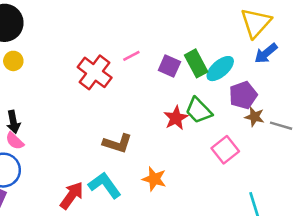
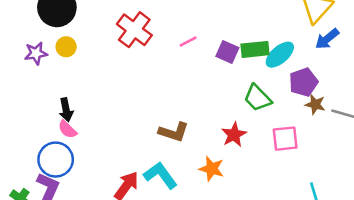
green rectangle: (196, 63) -> (255, 49), turned -68
red cross: (95, 72) -> (134, 30), moved
red star: (176, 118) -> (234, 135), moved
pink square: (225, 150) -> (285, 139), turned 32

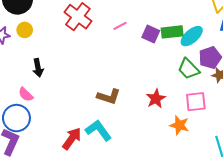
green trapezoid: (258, 98) -> (189, 69), moved
black arrow: (66, 110) -> (38, 68), moved
orange star: (212, 169) -> (179, 125), moved

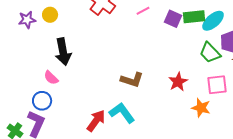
black arrow: (38, 68) -> (63, 52), size x1.5
blue circle: (16, 118) -> (42, 101), size x0.7

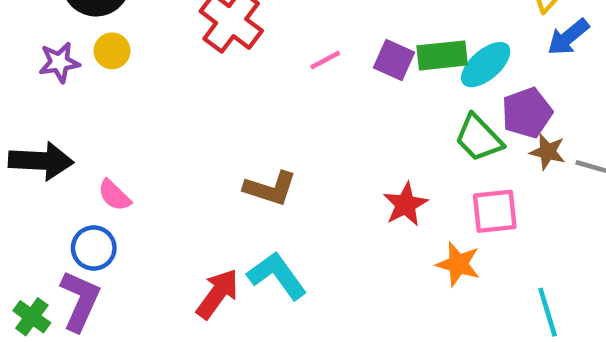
pink line: (143, 11) -> (325, 60), moved
black arrow: (63, 52) -> (41, 161), moved, turned -76
brown L-shape: (132, 80) -> (270, 188), moved

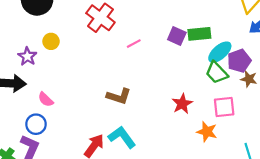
yellow circle: (112, 51) -> (51, 41), moved
pink line: (325, 60) -> (134, 44), moved
purple star: (59, 62) -> (27, 56), moved, turned -30
cyan ellipse: (486, 65) -> (220, 52), moved

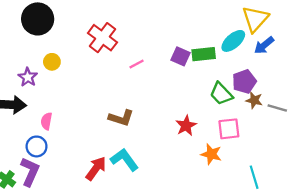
cyan ellipse: (220, 52) -> (233, 41), moved
pink semicircle: (46, 99) -> (46, 121), turned 56

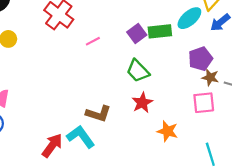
purple square: (181, 56) -> (137, 33), turned 30
green trapezoid: (221, 94) -> (138, 71), moved
brown L-shape: (121, 118) -> (98, 114), moved
pink square: (229, 129) -> (204, 103), moved

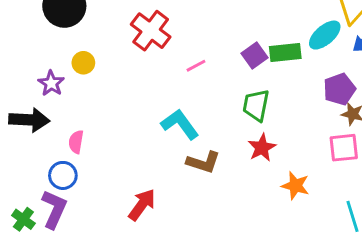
green trapezoid: (138, 71) -> (256, 105), turned 55
cyan L-shape: (81, 137) -> (180, 124), moved

